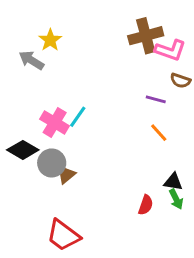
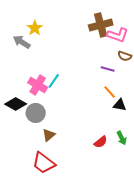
brown triangle: (66, 175) -> (49, 135), moved
black triangle: (173, 182) -> (120, 105), moved
red semicircle: (146, 205) -> (101, 142), turned 32

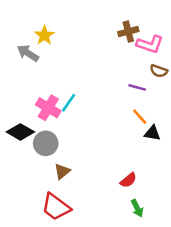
brown cross: (101, 25) -> (128, 32), size x0.7
green arrow: (122, 138) -> (137, 208), moved

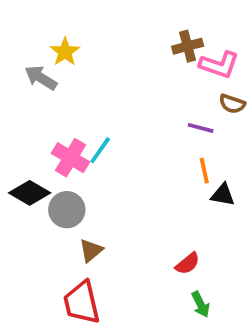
orange line: (140, 117) -> (204, 171), turned 30
red trapezoid: (56, 207) -> (82, 303), turned 40

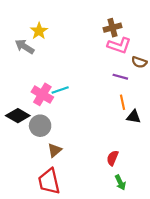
pink L-shape: (219, 65) -> (119, 45), moved
cyan line: (100, 150) -> (60, 90), turned 36
red semicircle: (188, 264) -> (113, 158), turned 152

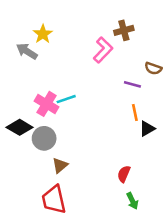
pink L-shape: (119, 45) -> (103, 50), moved, turned -65
black triangle: (134, 117) -> (147, 129), turned -40

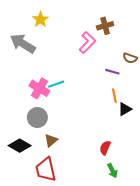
yellow star: (43, 34) -> (40, 20), moved
gray arrow: (27, 51) -> (23, 44), size x1.4
black diamond: (20, 127) -> (20, 146), moved

